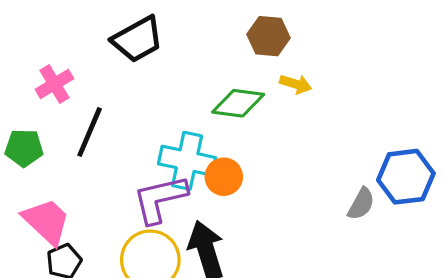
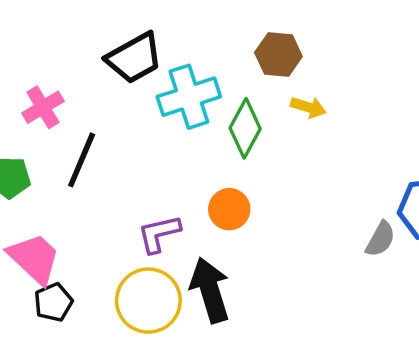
green diamond: (238, 103) -> (245, 128), turned -69
cyan cross: (187, 161) -> (189, 97), moved, turned -30
purple L-shape: (160, 199) -> (159, 234), size x0.7

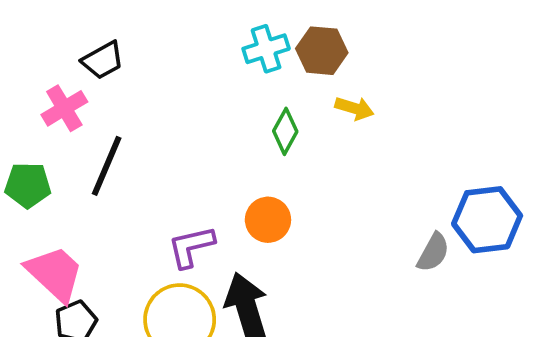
black trapezoid: (134, 58) -> (103, 60), moved, size x0.7
cyan cross: (189, 97) -> (266, 49), moved, size x0.7
green diamond: (245, 128) -> (285, 131), size x0.7

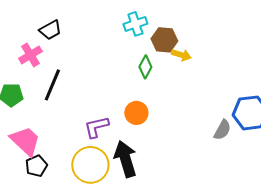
brown hexagon: (322, 51) -> (164, 40), moved

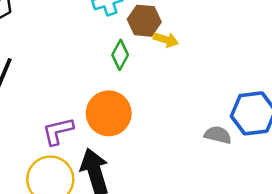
orange circle: (136, 113) -> (109, 113), size x1.5
gray semicircle: (222, 130) -> (218, 135), turned -105

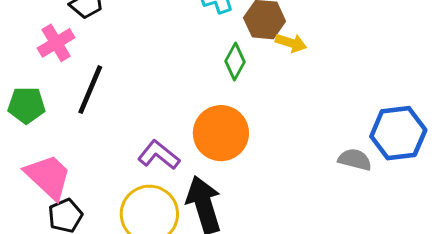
purple L-shape: (58, 131) -> (159, 155), turned 52

